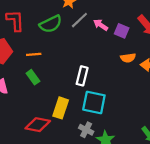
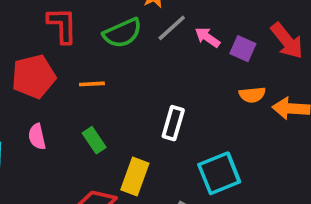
green rectangle: (33, 77) -> (94, 140), moved
cyan square: (94, 102) -> (219, 173), moved, turned -35

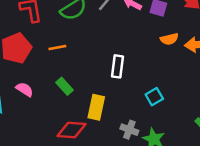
pink semicircle: (37, 137) -> (25, 89), turned 144
cyan square: (219, 173) -> (154, 97), size x0.6

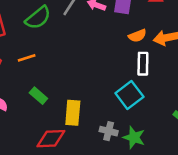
white rectangle: (117, 66) -> (143, 64), moved
cyan square: (154, 97) -> (129, 95), size x1.5

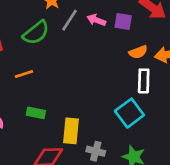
green rectangle: (38, 96) -> (36, 113), turned -30
gray cross: (109, 131) -> (96, 151), moved

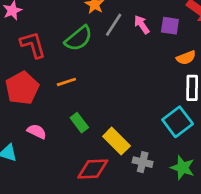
pink arrow: (96, 20) -> (142, 25), turned 36
green rectangle: (36, 113) -> (79, 123), turned 42
yellow rectangle: (71, 131) -> (116, 141), turned -50

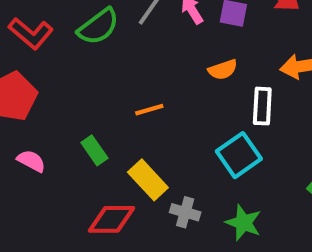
red L-shape: (33, 45) -> (31, 33), turned 144
orange semicircle: (186, 58) -> (223, 70), moved
orange line: (66, 82) -> (149, 110), moved

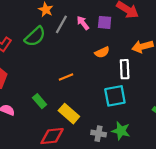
cyan square: (239, 155) -> (115, 96), turned 30
gray cross: (185, 212) -> (99, 134), moved

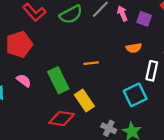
cyan square: (115, 96) -> (135, 95), turned -30
green rectangle: (40, 101) -> (58, 80), size x1.6

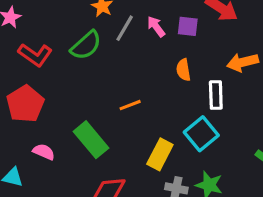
orange semicircle: (134, 48) -> (183, 70), turned 104
yellow rectangle: (84, 100) -> (160, 154), moved, turned 75

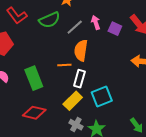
gray line: (125, 28) -> (75, 27), moved
orange semicircle: (183, 70) -> (81, 50), moved, size x1.5
white rectangle: (216, 95) -> (79, 79), moved

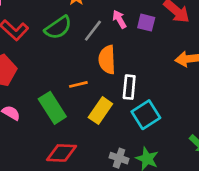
orange line: (64, 65) -> (78, 84), moved
white rectangle: (79, 79) -> (129, 87), moved
yellow rectangle: (73, 101) -> (100, 111), moved

